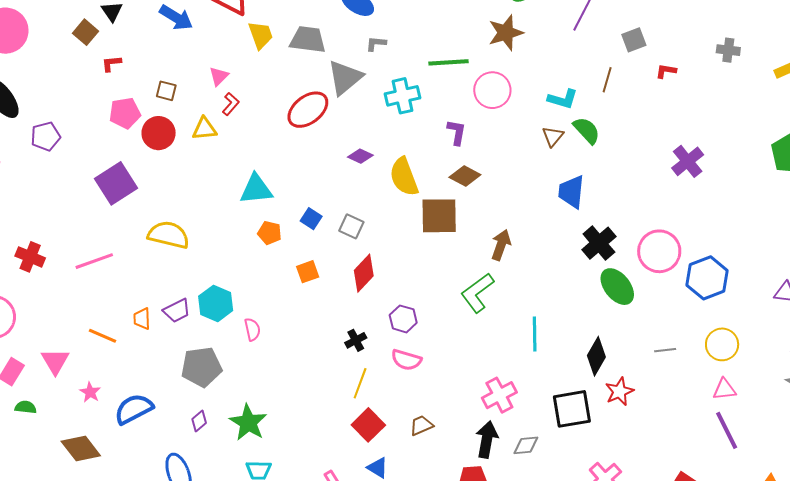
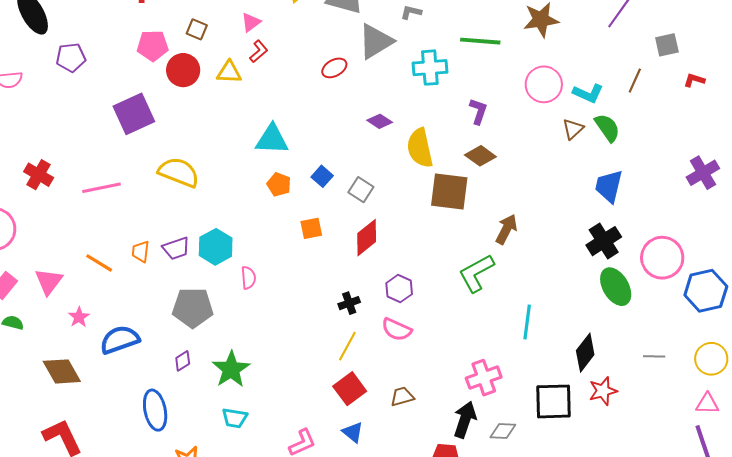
pink circle: (492, 90) -> (544, 84), moved
red ellipse: (308, 110) -> (334, 68), size x0.6
blue trapezoid: (571, 192) -> (609, 186), moved

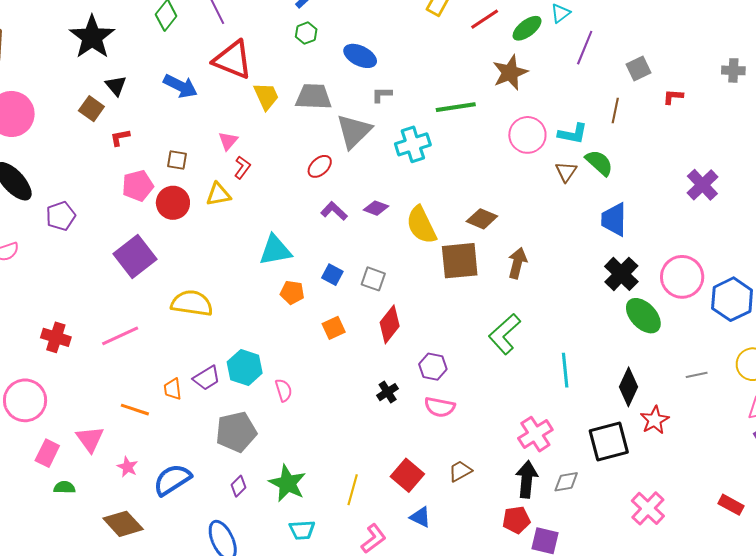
purple L-shape: (478, 111) -> (334, 211), moved, turned -52
brown arrow: (506, 229) -> (517, 263), moved
yellow line: (347, 346) -> (353, 490), moved

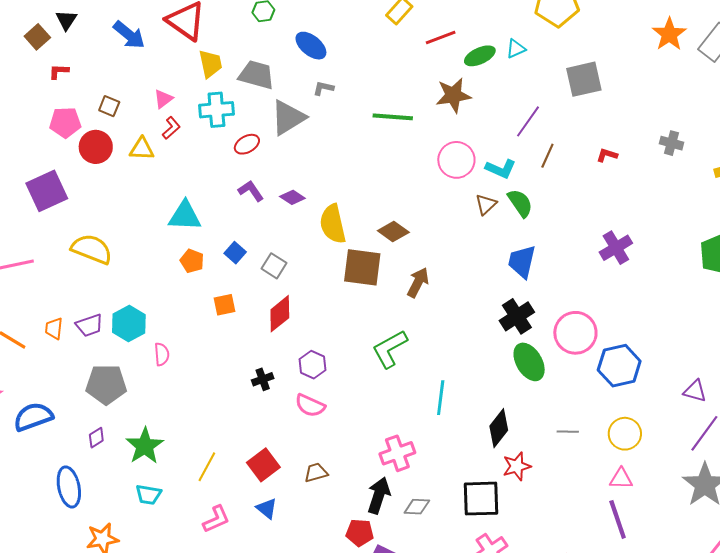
purple line: (585, 48) -> (528, 121), moved
gray square: (638, 69) -> (584, 79), moved, size x1.5
cyan cross: (413, 144) -> (216, 110), moved
black square: (609, 442) -> (481, 499), moved

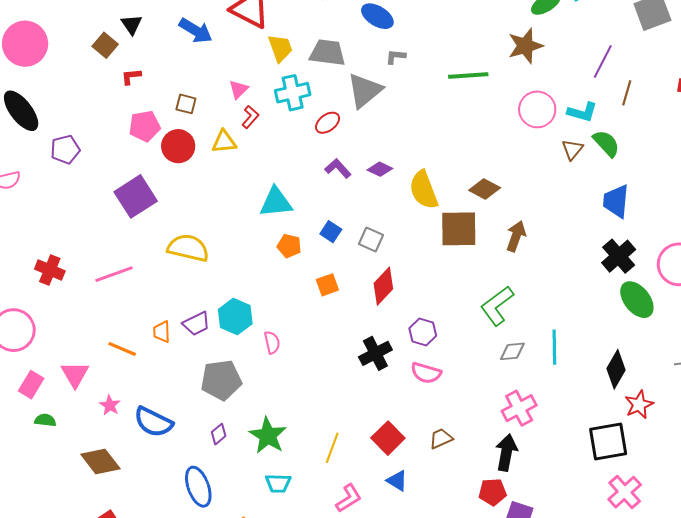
black cross: (263, 379) -> (375, 353), size x1.5
blue semicircle: (33, 417) -> (153, 422), turned -126
gray diamond: (417, 507) -> (512, 351), moved

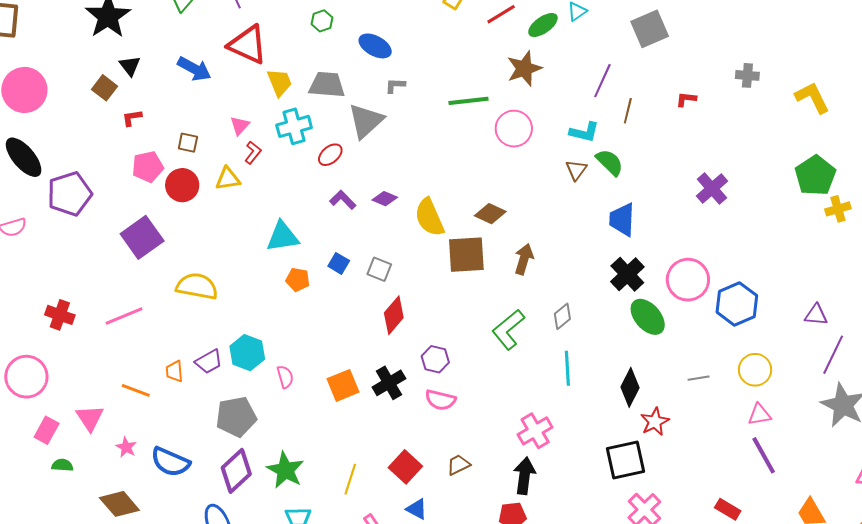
pink circle: (537, 109) -> (514, 129), moved
purple pentagon: (65, 149) -> (70, 194), size x1.5
orange square: (327, 285) -> (343, 385), moved, size x1.4
gray diamond: (512, 351) -> (562, 316), moved, turned -32
purple diamond: (219, 434) -> (236, 471), size x2.0

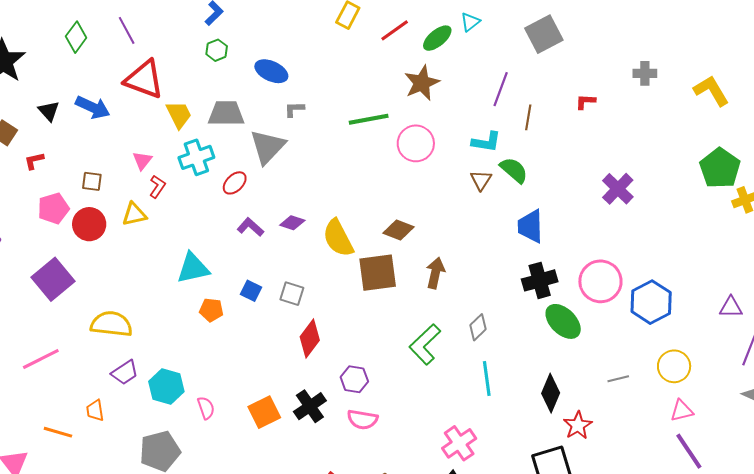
black triangle: (130, 66) -> (49, 111), moved
black cross: (627, 274) -> (540, 280), turned 32
purple trapezoid: (209, 362) -> (125, 373), moved

